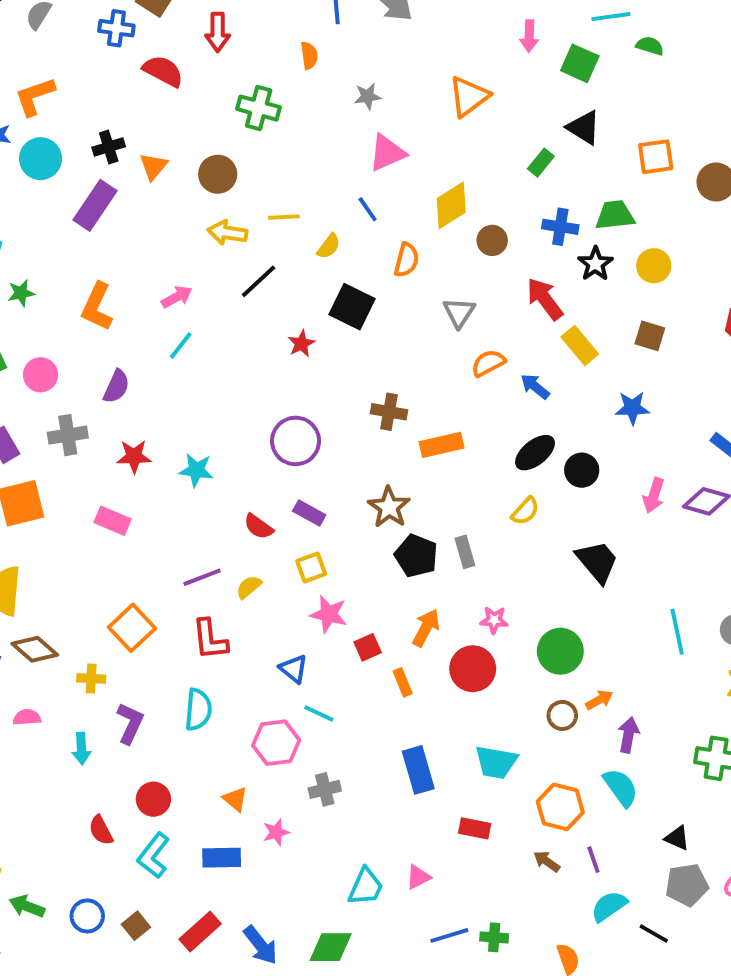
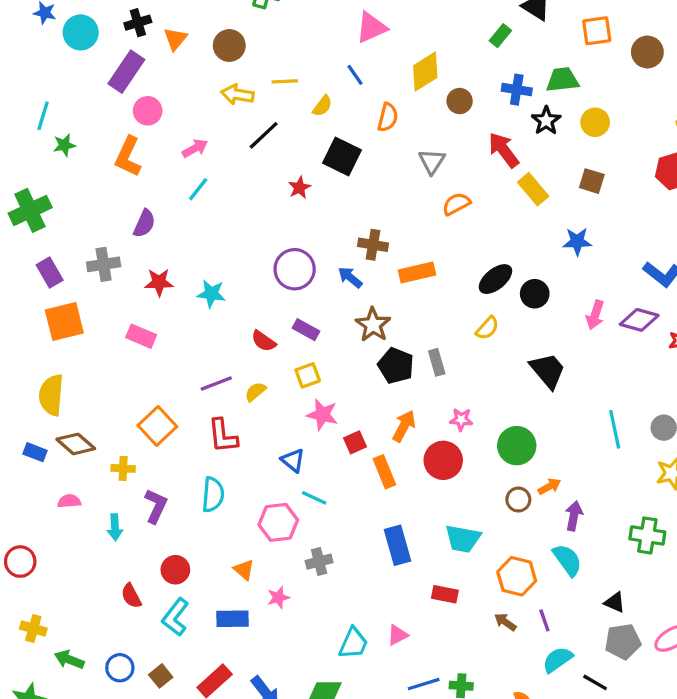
pink circle: (41, 375) -> (148, 111), moved
blue arrow: (535, 386) -> (350, 277), moved
orange rectangle: (403, 682) -> (384, 472), size x1.4

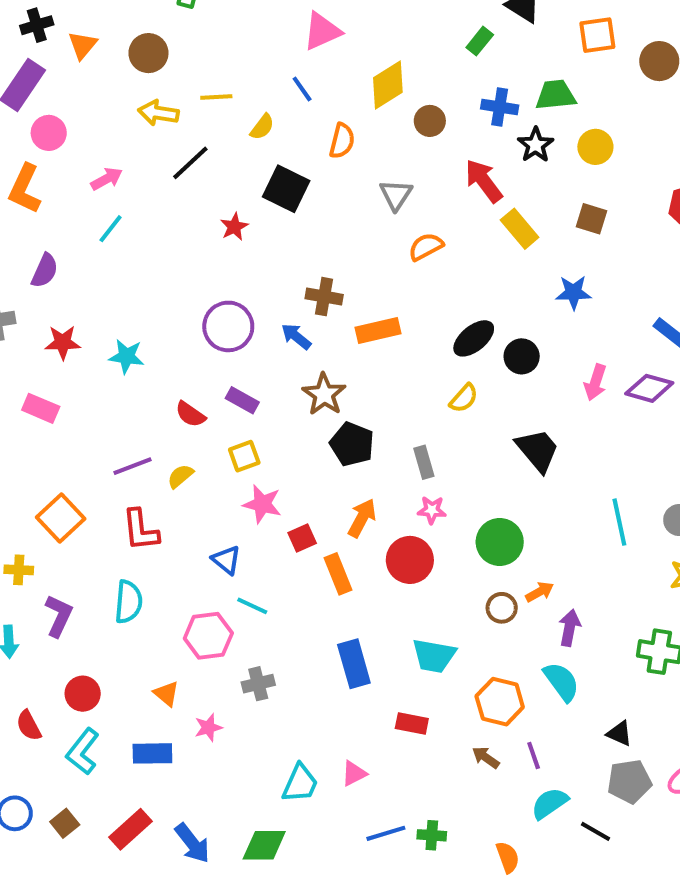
gray rectangle: (437, 362) -> (424, 462), moved

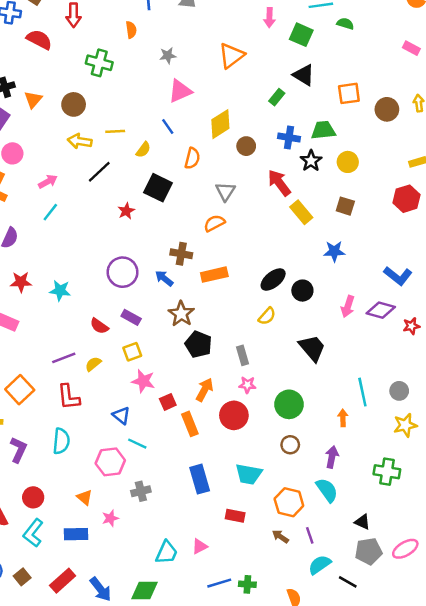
orange semicircle: (426, 247) -> (214, 223), moved
orange arrow: (540, 592) -> (343, 418), moved, turned -63

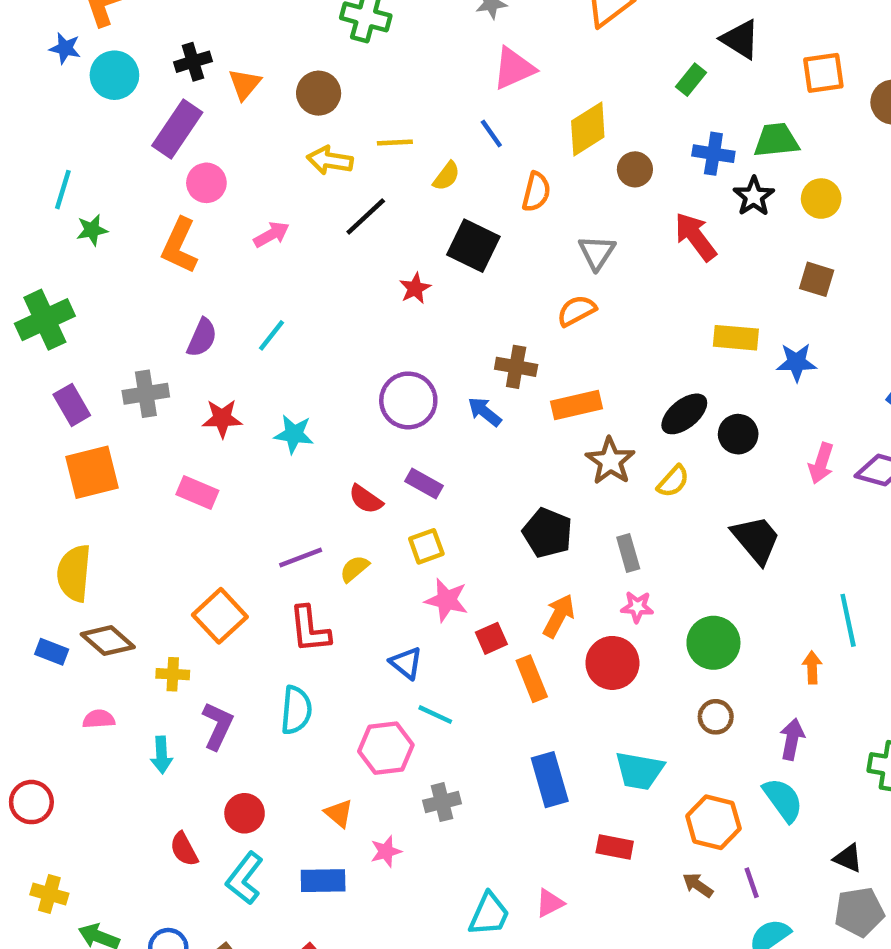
cyan line: (50, 212) -> (271, 335), moved
yellow rectangle: (301, 212) -> (736, 338), moved, turned -45
brown star: (181, 314) -> (610, 461), moved

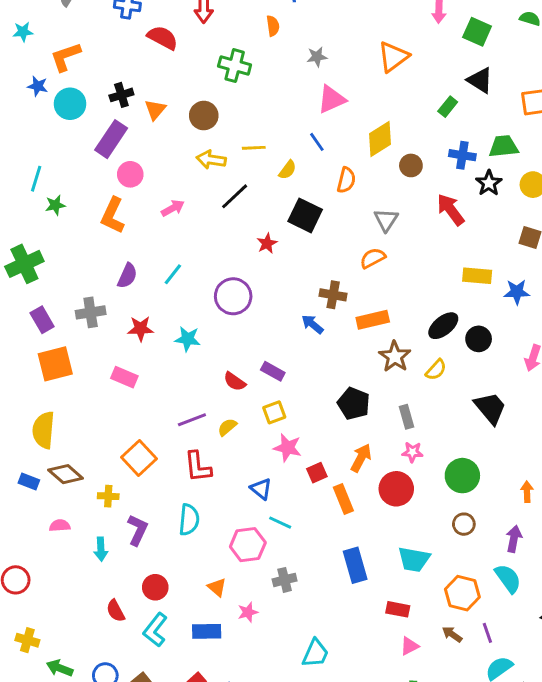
purple circle: (408, 400) -> (233, 296), moved
pink triangle: (550, 903) -> (409, 646), moved

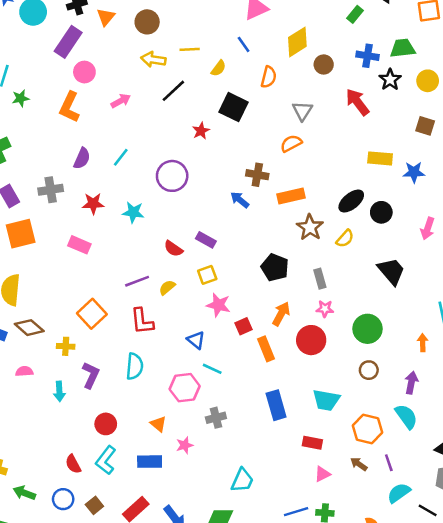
red semicircle: (116, 611) -> (73, 464), moved

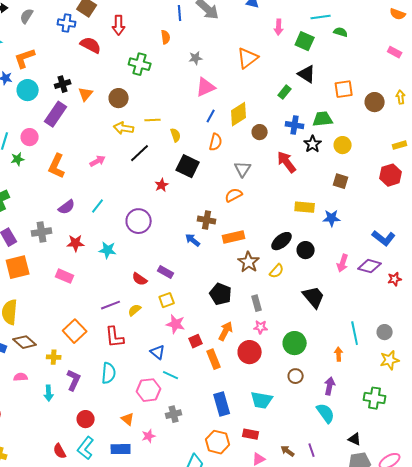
blue line: (244, 44) -> (211, 116), moved, turned 64
yellow semicircle: (218, 68) -> (176, 135), turned -56
pink circle: (84, 72) -> (30, 137), moved
purple semicircle: (82, 158) -> (67, 207), turned 30
orange hexagon: (368, 429) -> (218, 442), moved

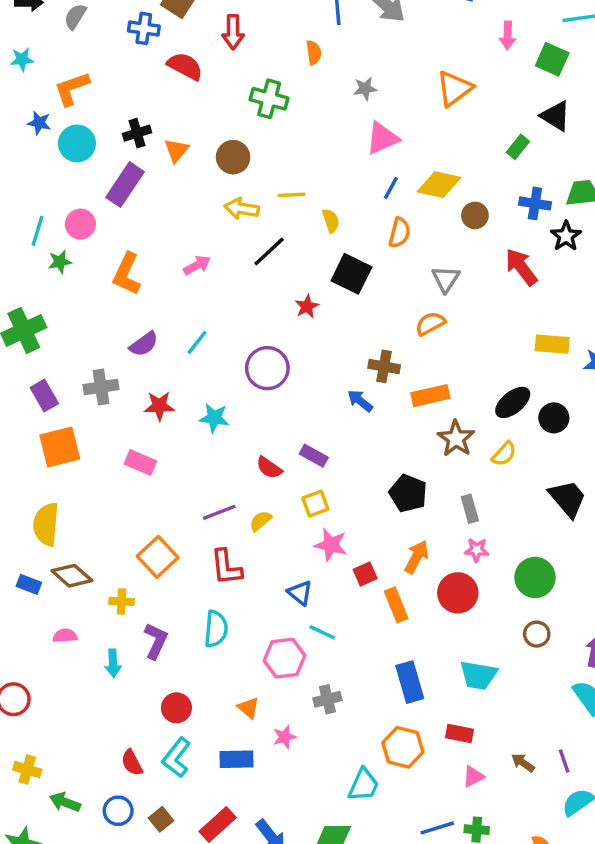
yellow diamond: (239, 114) -> (439, 185), turned 45

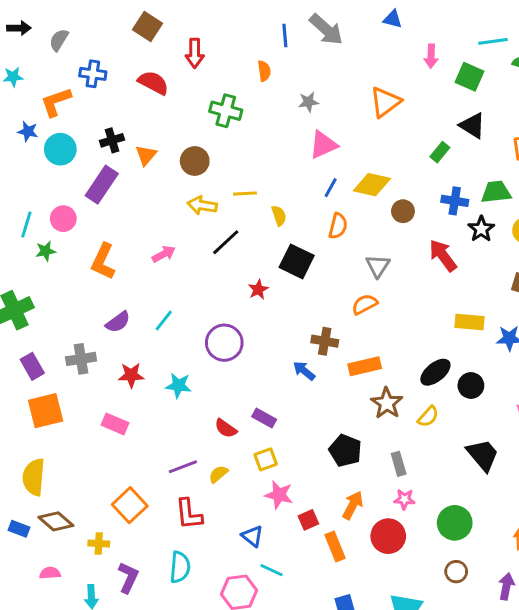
blue cross: (144, 28) -> (93, 74), moved

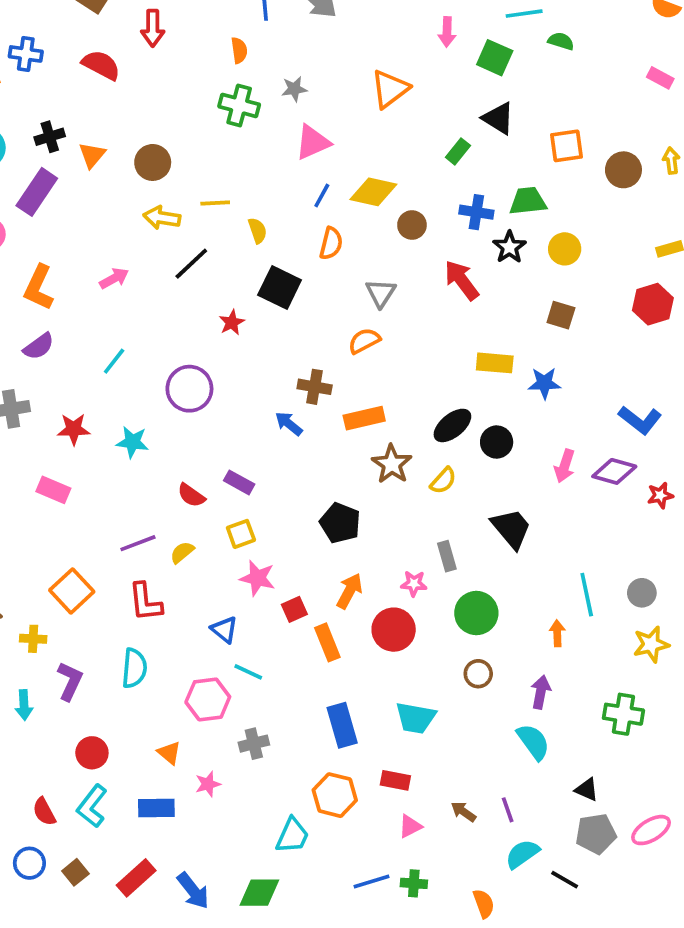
green cross: (226, 111) -> (239, 105), moved
purple semicircle: (118, 322) -> (39, 346), moved
gray rectangle: (399, 464) -> (447, 556), moved

